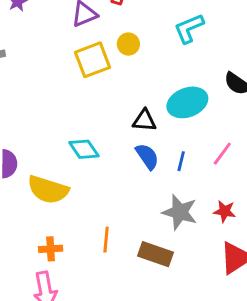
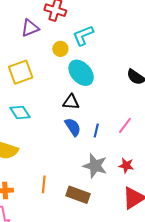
cyan L-shape: (189, 28) -> (83, 35), moved
yellow square: (92, 60) -> (21, 72), moved
cyan ellipse: (187, 102) -> (81, 73), moved, turned 68
cyan diamond: (84, 149) -> (20, 112), moved

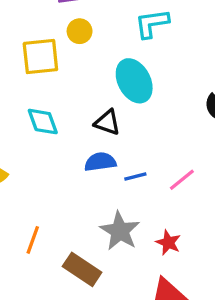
yellow circle: (60, 49) -> (80, 31), moved
cyan diamond: (20, 112) -> (43, 122), moved
blue semicircle: (73, 127) -> (100, 162), turned -78
blue line: (96, 130) -> (135, 176), turned 48

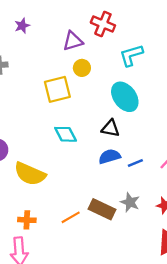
gray star: (120, 231) -> (130, 202), size x0.7
orange line: (33, 240) -> (71, 217), turned 48
brown rectangle: (82, 269) -> (102, 209), moved

